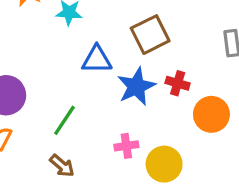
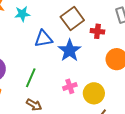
red cross: (178, 83) -> (97, 31), moved

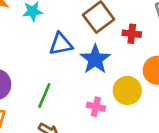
pink cross: (70, 86) -> (96, 107), turned 32
yellow circle: (94, 93) -> (127, 90), moved

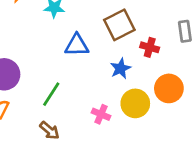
blue star: (95, 59) -> (120, 68), moved, size x0.7

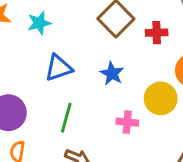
blue triangle: (77, 45) -> (59, 68), moved
blue star: (120, 68) -> (112, 73), moved

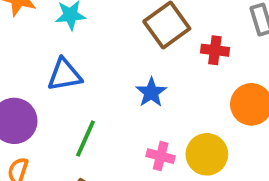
blue triangle: (59, 68) -> (64, 75), moved
yellow circle: (161, 98) -> (207, 154), moved

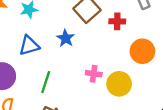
blue star: (151, 92) -> (66, 38), moved
pink cross: (161, 156) -> (94, 74), moved

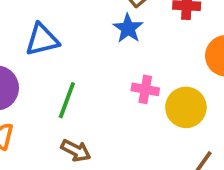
blue star: (66, 38) -> (128, 28), moved

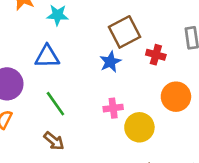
pink cross: (145, 89) -> (113, 108), turned -30
green line: (67, 100) -> (55, 104), turned -68

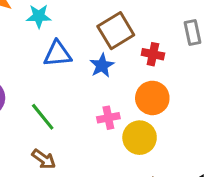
blue triangle: (47, 57) -> (57, 54), moved
orange circle: (176, 97) -> (152, 98), moved

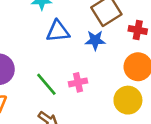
blue star: (102, 65) -> (95, 40), turned 30
pink cross: (108, 118) -> (78, 82), moved

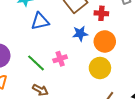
blue star: (95, 40) -> (80, 34), moved

